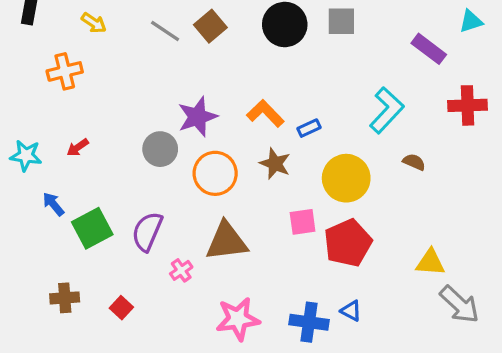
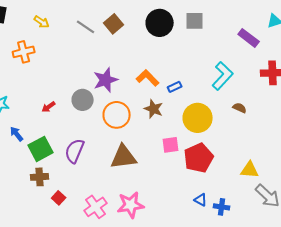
red arrow: (78, 147) -> (49, 107), moved
pink cross: (181, 270) -> (96, 207), moved, size x1.6
brown cross: (65, 298) -> (40, 177), moved
blue cross: (309, 322) -> (222, 207), moved, size x0.7

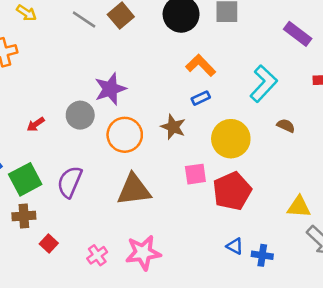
orange L-shape: (148, 78) -> (201, 65), moved
pink cross: (96, 207) -> (97, 255), size x0.7

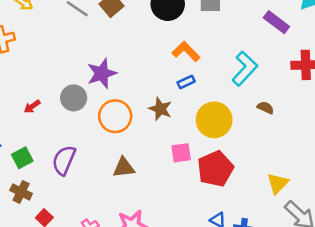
green square: (25, 179) -> (22, 158), size x0.7
brown triangle: (134, 190) -> (124, 168), size x0.7
yellow triangle: (299, 207) -> (278, 183), turned -50
brown cross: (24, 216) -> (21, 192), turned 30

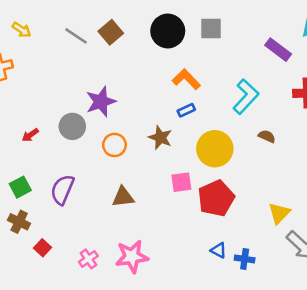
orange circle: (115, 116) -> (114, 145), size x0.7

